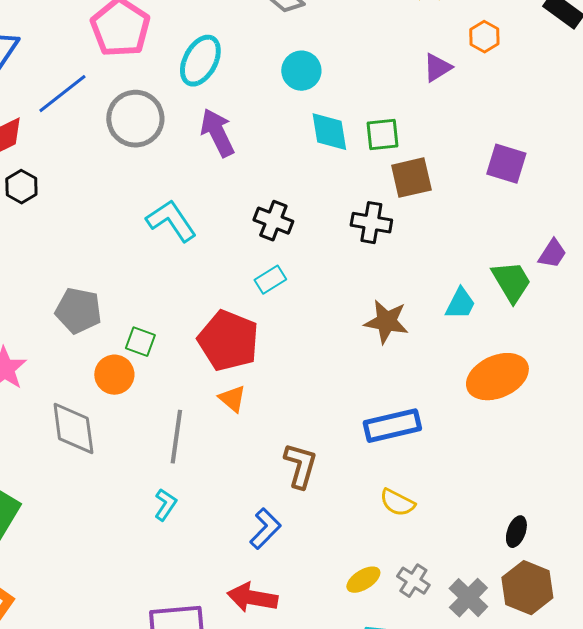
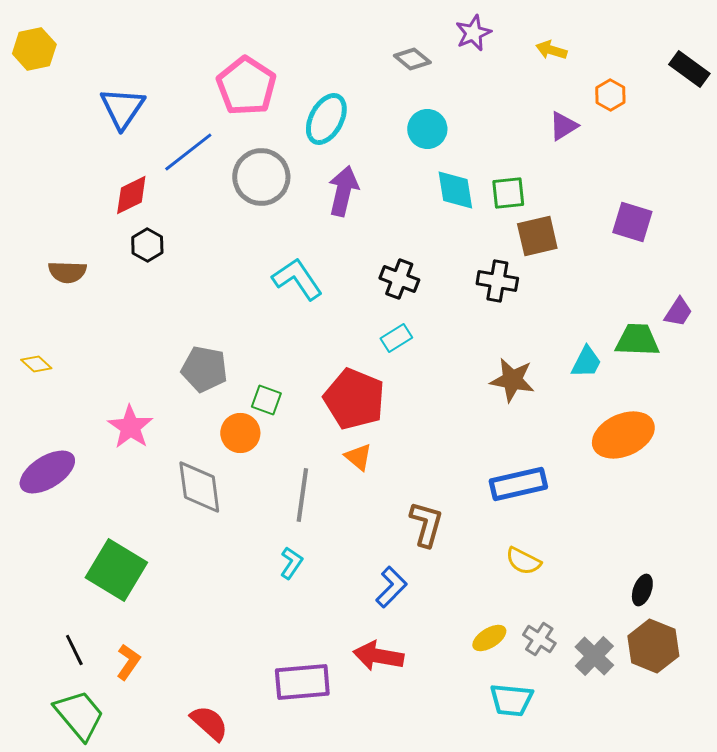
purple arrow: (217, 133) -> (343, 191), turned 39
green trapezoid: (511, 282) -> (637, 340), turned -57

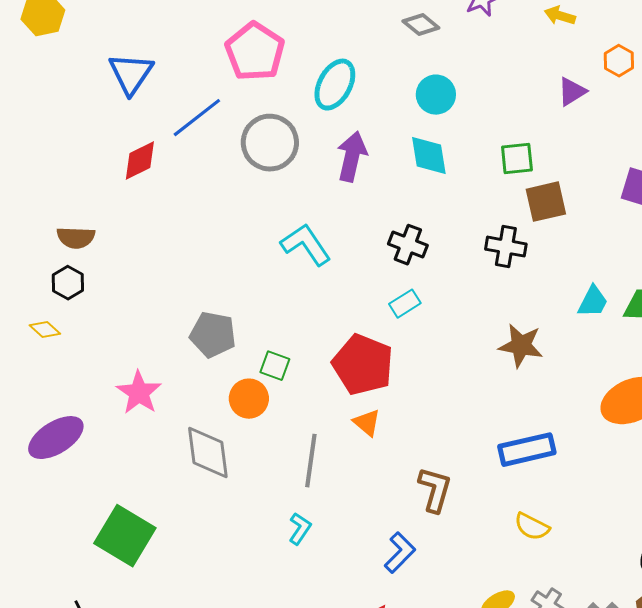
cyan diamond: (455, 190) -> (429, 156), moved
black hexagon: (147, 245) -> (68, 283), moved
cyan trapezoid: (586, 362) -> (593, 302), moved

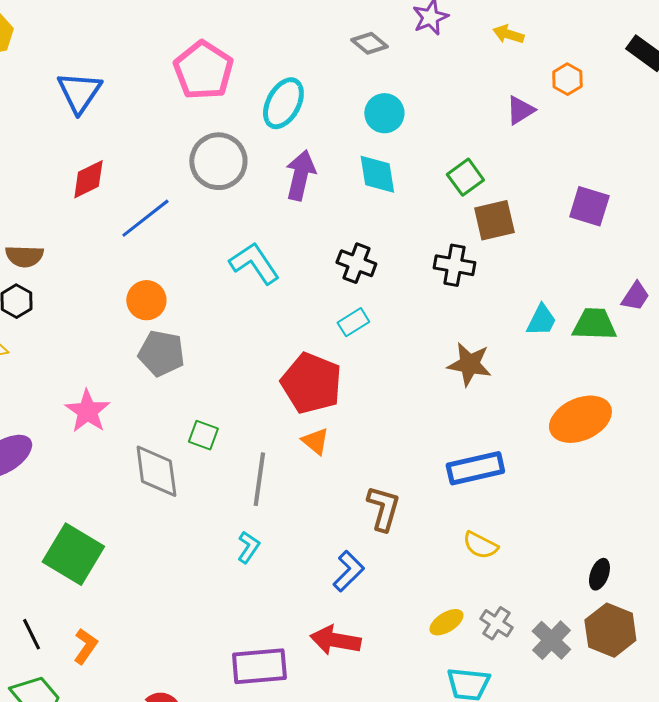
blue line: (197, 118) -> (145, 218), moved
green square: (517, 159) -> (465, 177), turned -30
green square: (275, 366) -> (203, 435), moved
orange circle: (249, 399) -> (146, 300), moved

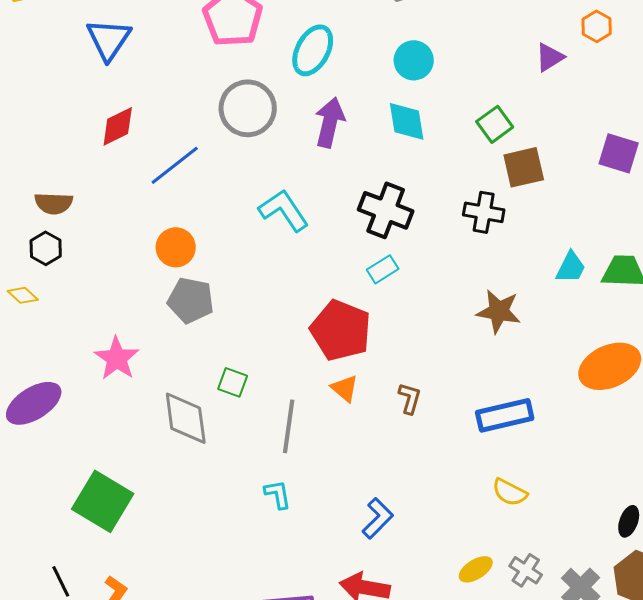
black cross: (356, 263) -> (386, 210), size x1.4
brown L-shape: (383, 508) -> (410, 398), moved, size x0.7
cyan L-shape: (248, 547) -> (278, 494), turned -44

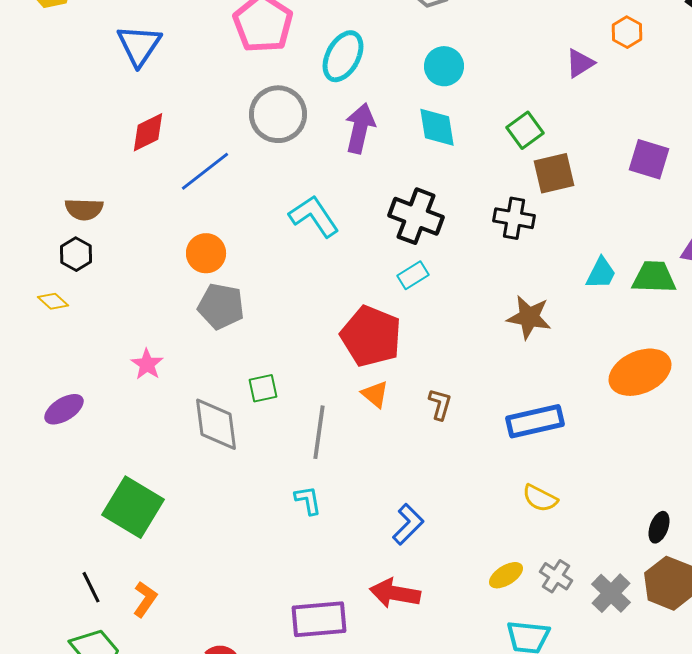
pink star: (117, 358) -> (147, 364), size x0.7
green square: (233, 382) -> (263, 388), turned -32
purple ellipse: (34, 403) -> (64, 409), size x0.7

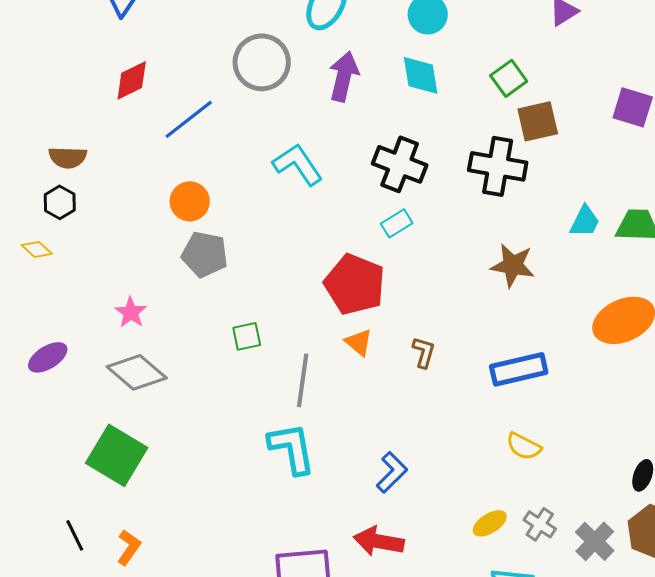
black cross: (514, 218) -> (498, 166), size x1.4
gray diamond: (216, 424) -> (137, 372), moved, turned -42
cyan L-shape: (308, 500) -> (292, 448), size x1.8

